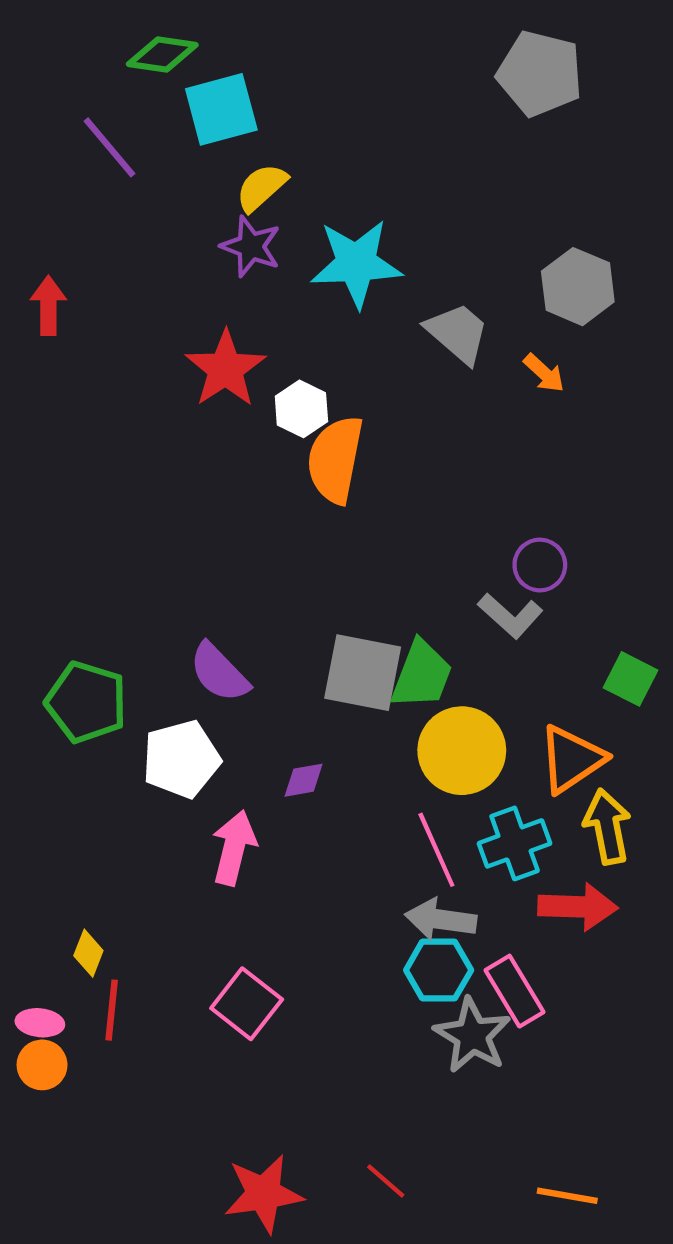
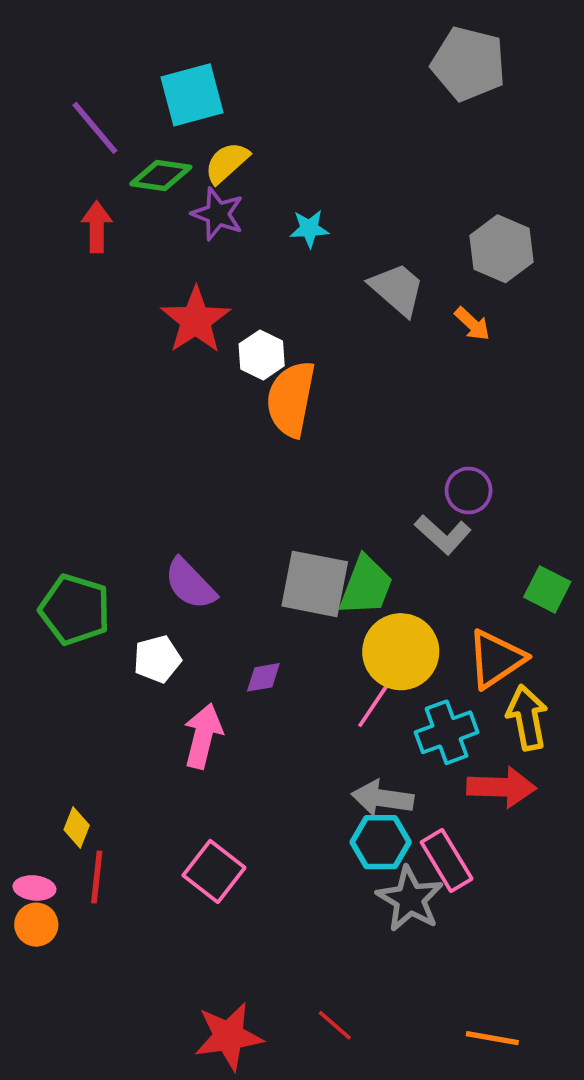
green diamond: (162, 55) -> (161, 175), moved
cyan star: (356, 263) -> (309, 229), size x0.5
red arrow: (48, 306) -> (97, 227), moved
white pentagon: (181, 759) -> (157, 659), size x0.7
pink line: (436, 850) -> (379, 697), moved, turned 58

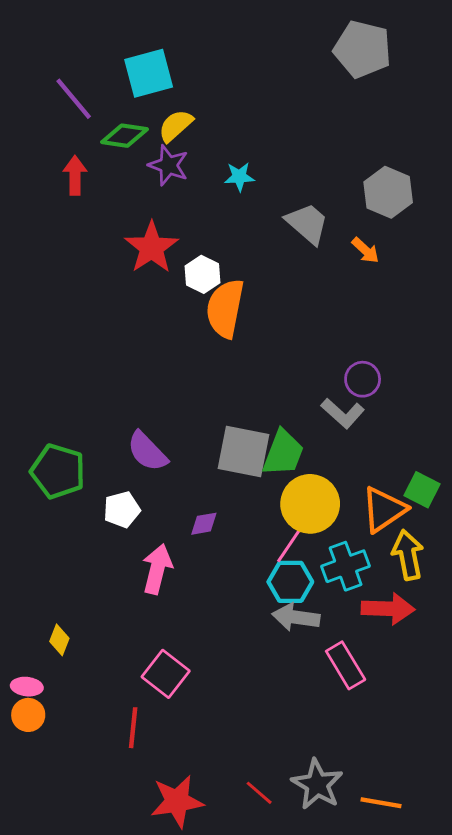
green square: (547, 589) -> (422, 490), moved
cyan hexagon: (381, 842) -> (290, 582), moved
red line: (97, 877) -> (133, 728), moved
gray star: (410, 899) -> (317, 784), moved

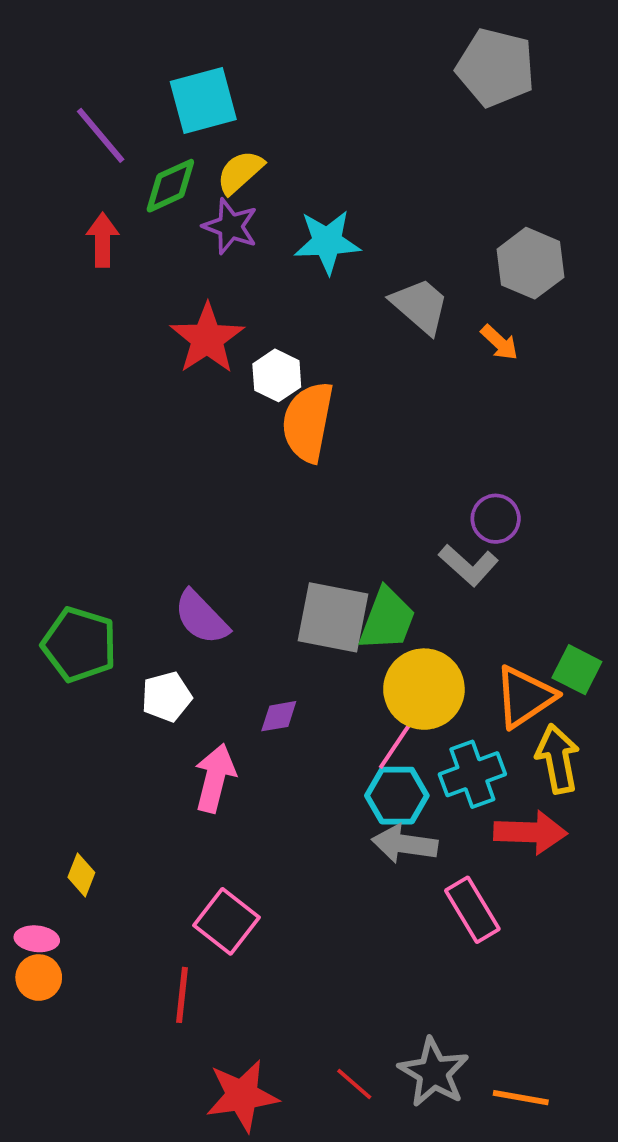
green diamond: (125, 136) -> (170, 186), turned -33
cyan star: (239, 177) -> (327, 242), size x1.6

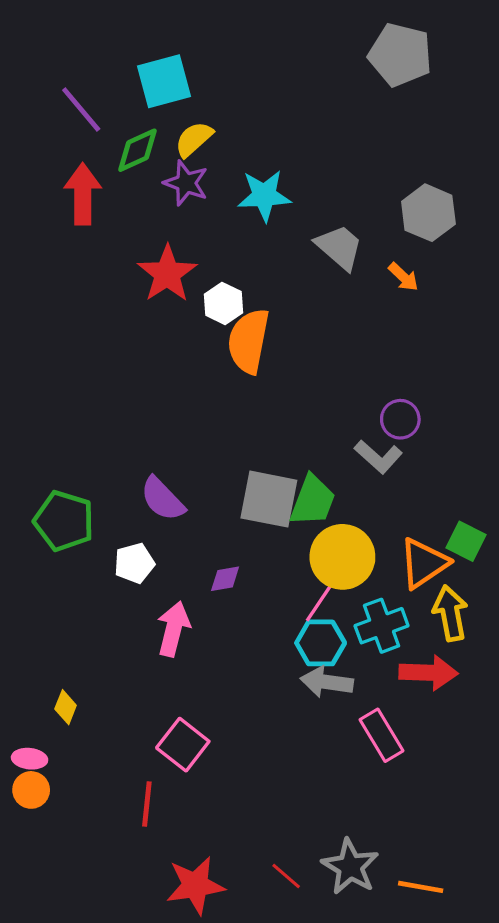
red arrow: (103, 240) -> (83, 194), size x1.4

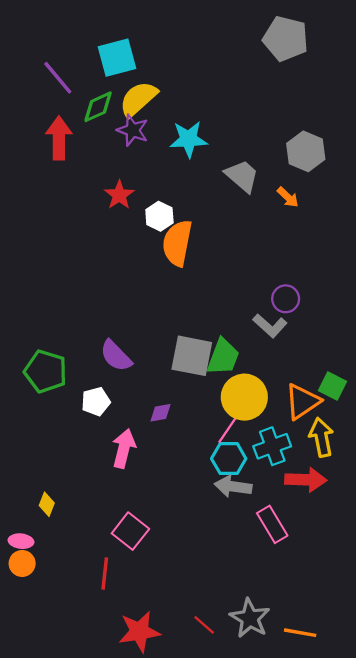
yellow semicircle: (194, 139) -> (138, 99), size x1.4
red star: (167, 274) -> (119, 195), size x0.7

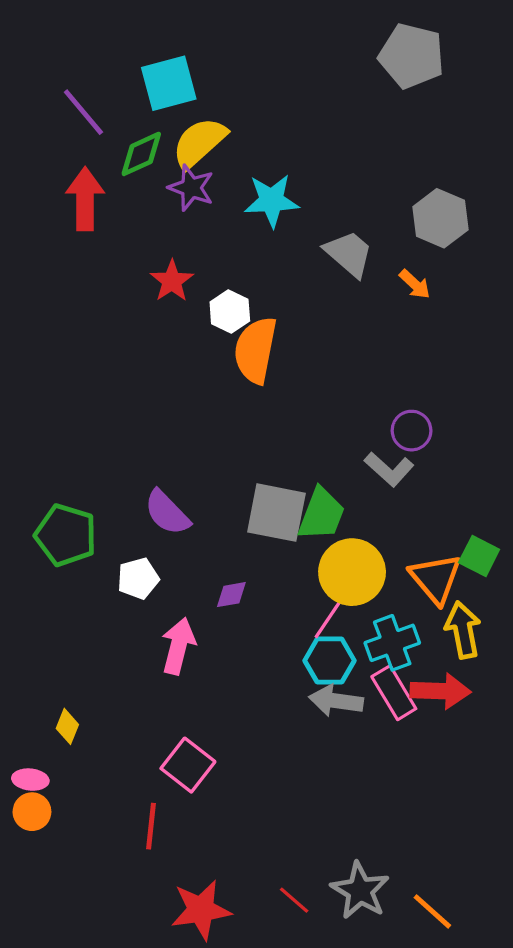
orange triangle: (302, 402) -> (436, 579), turned -36
pink rectangle: (272, 524) -> (394, 693), moved
orange line: (300, 633) -> (432, 911), turned 32

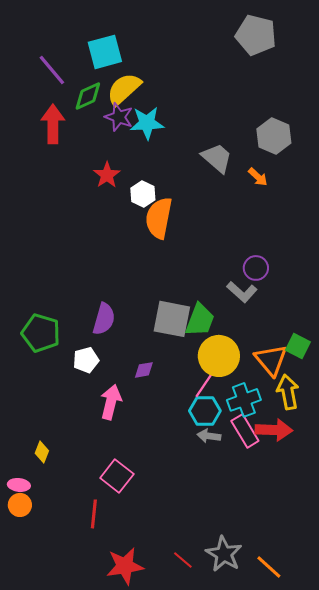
cyan star: (272, 201) -> (147, 123), moved
purple semicircle: (167, 513) -> (104, 319), turned -120
gray arrow: (336, 701) -> (209, 436), size x0.7

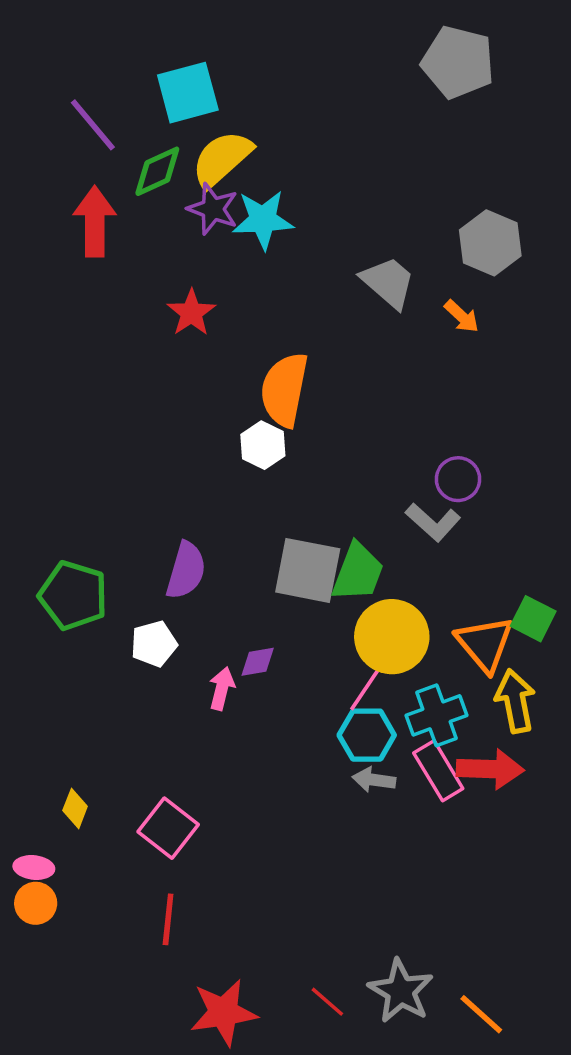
white hexagon: (143, 194) -> (263, 445), moved
pink arrow: (111, 402) -> (222, 689), moved, size x0.7
pink square: (117, 476) -> (168, 828), moved

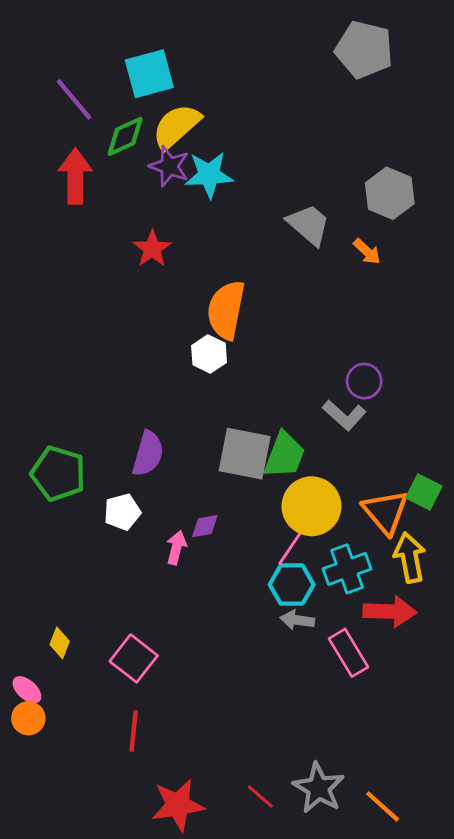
pink rectangle: (438, 771) -> (348, 653), moved
pink ellipse: (34, 867) -> (27, 690), turned 36

